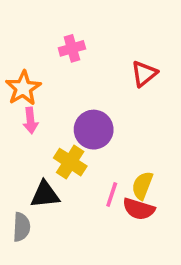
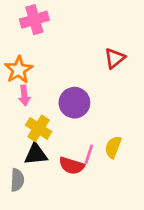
pink cross: (72, 48) -> (34, 20), moved, size x1.4
yellow cross: (70, 162) -> (39, 128), moved
red semicircle: (139, 209) -> (72, 166), moved

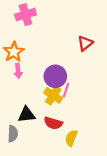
yellow cross: (39, 128) -> (53, 95), moved
yellow semicircle: (113, 147) -> (71, 138), moved
pink line: (89, 154) -> (66, 90), moved

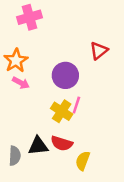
pink arrow: (18, 71) -> (21, 83), turned -56
purple circle: (55, 76) -> (65, 75), moved
black triangle: (27, 115) -> (38, 146), moved

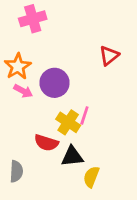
purple circle: (65, 75) -> (54, 83), moved
red semicircle: (62, 143) -> (46, 143), moved
black triangle: (38, 146) -> (72, 156), moved

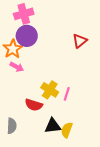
purple circle: (54, 83) -> (27, 36), moved
pink line: (84, 116) -> (67, 94), moved
black triangle: (72, 156) -> (53, 126), moved

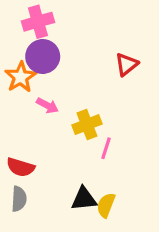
pink arrow: (17, 67) -> (47, 106), moved
yellow cross: (50, 90) -> (87, 125), moved, turned 36
red semicircle: (34, 105) -> (21, 167), moved

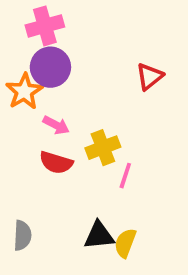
red semicircle: (21, 167) -> (56, 163), moved

